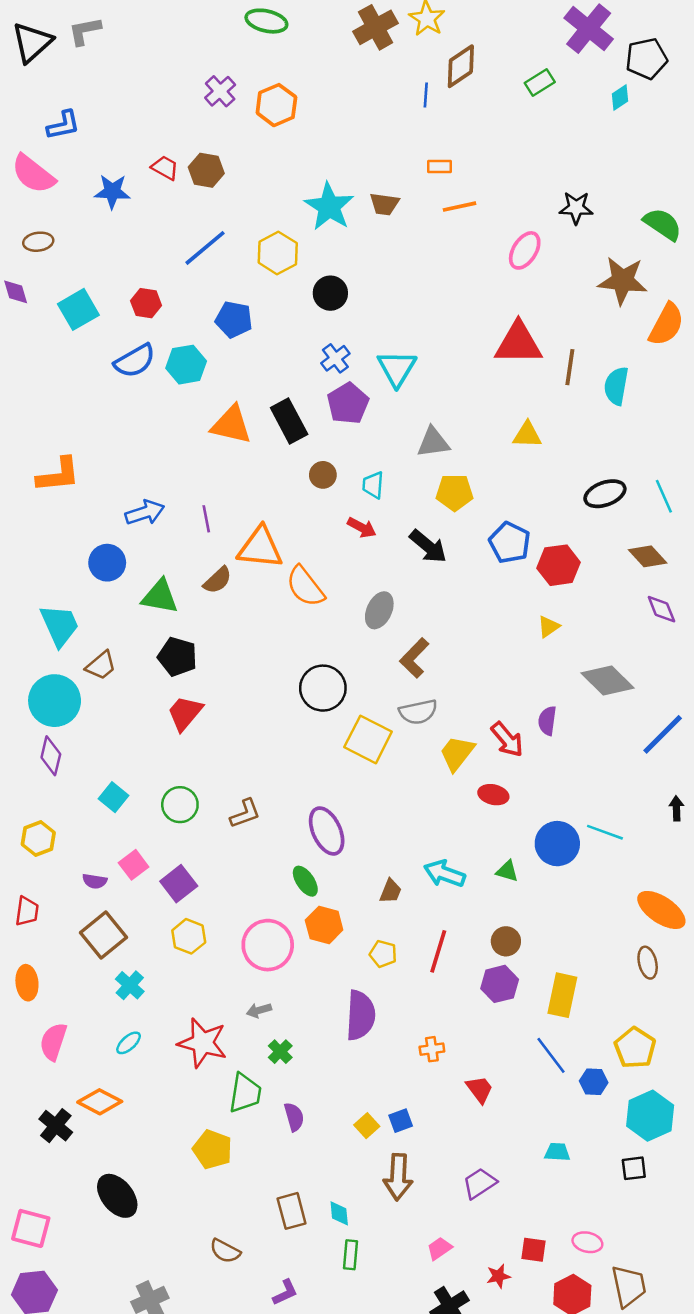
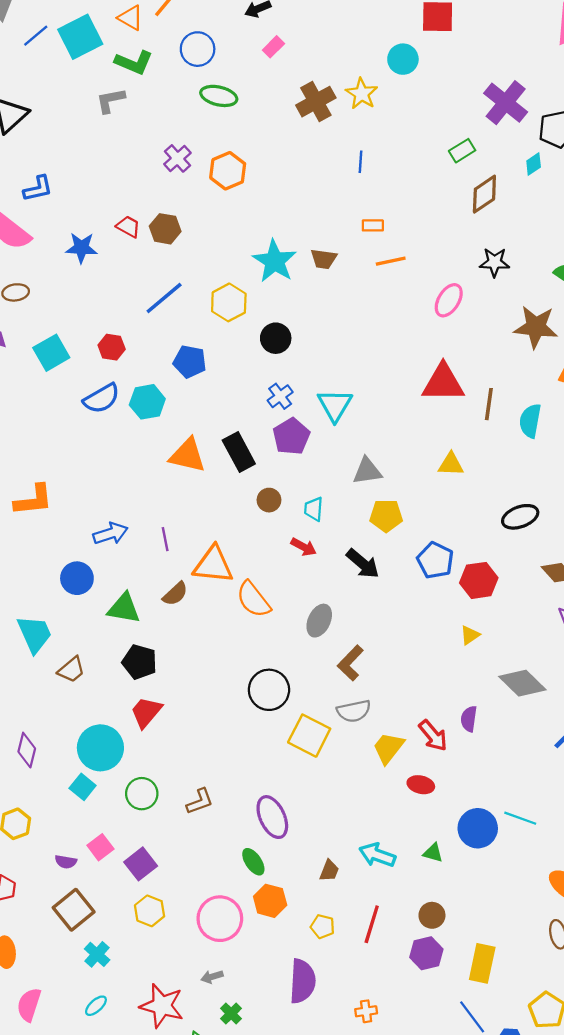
gray L-shape: (85, 31) -> (110, 100), moved
brown diamond: (461, 66) -> (484, 194), moved
cyan circle: (55, 701) -> (100, 748), moved

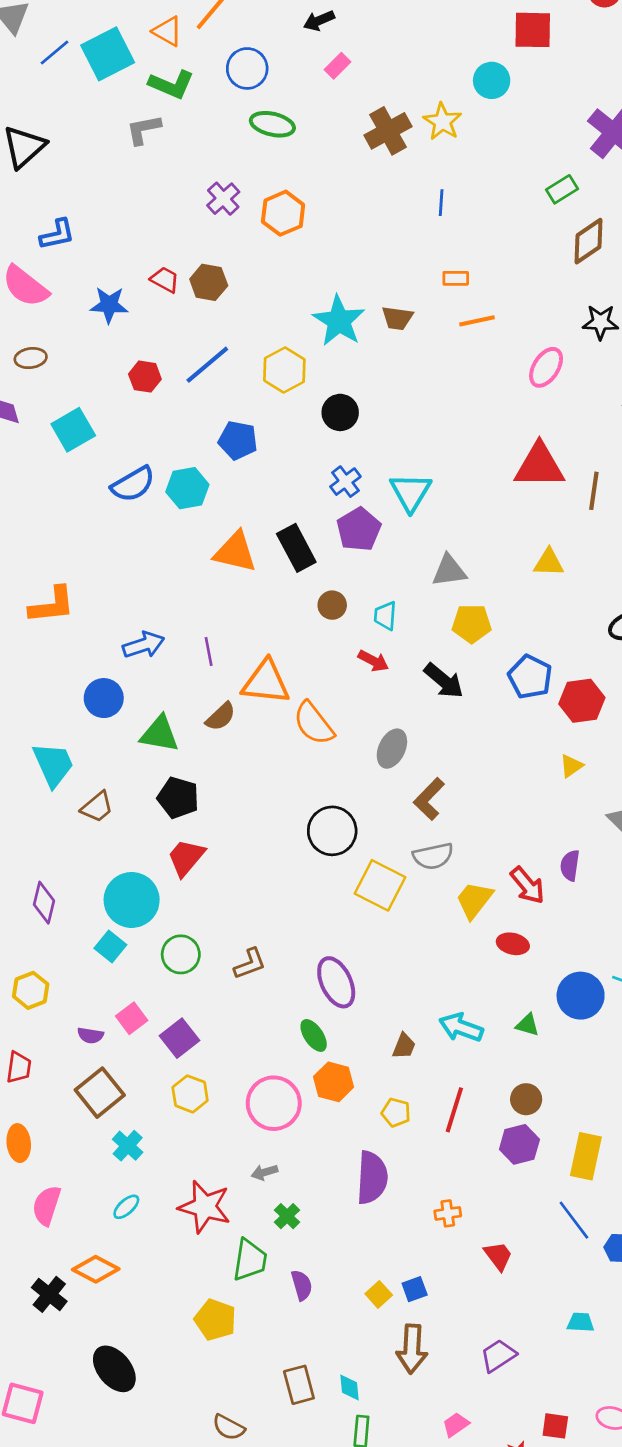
red hexagon: (112, 347) -> (145, 377), moved

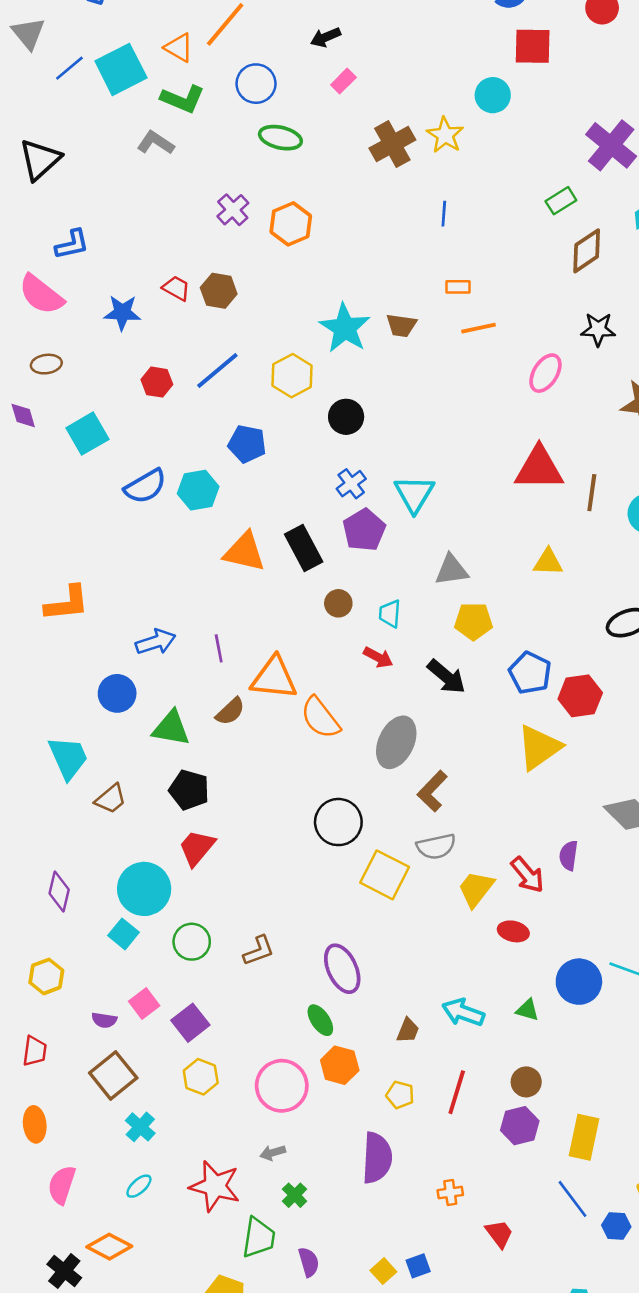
gray L-shape: (144, 130) -> (156, 143), turned 45
gray ellipse: (392, 749) -> (396, 742), size x1.4
yellow triangle: (571, 766) -> (539, 747), moved, size x2.0

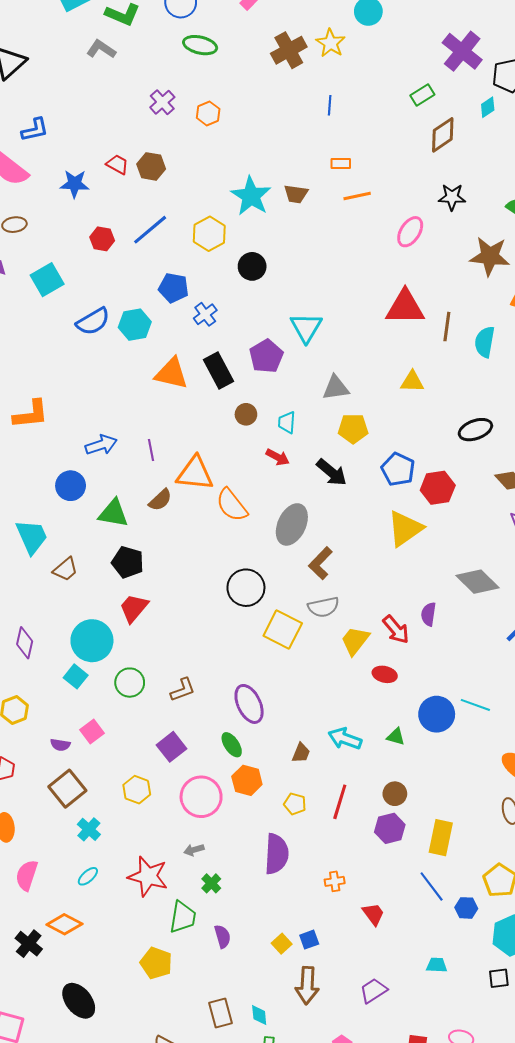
orange hexagon: (291, 224) -> (208, 113), size x0.7
blue cross: (351, 484) -> (205, 314), moved
purple square: (190, 1023) -> (172, 747), moved

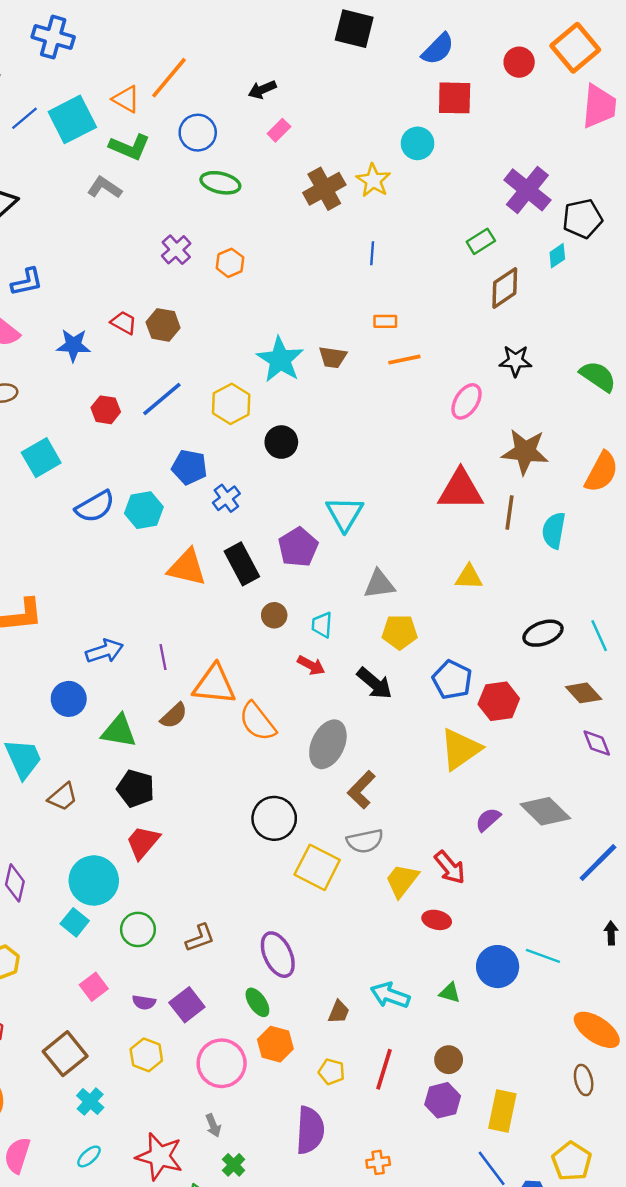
brown star: (490, 256) -> (525, 452), moved
purple semicircle: (429, 614) -> (488, 820), moved, turned 40
purple semicircle: (60, 745) -> (144, 1002), moved
gray arrow: (194, 850) -> (213, 1125), turned -96

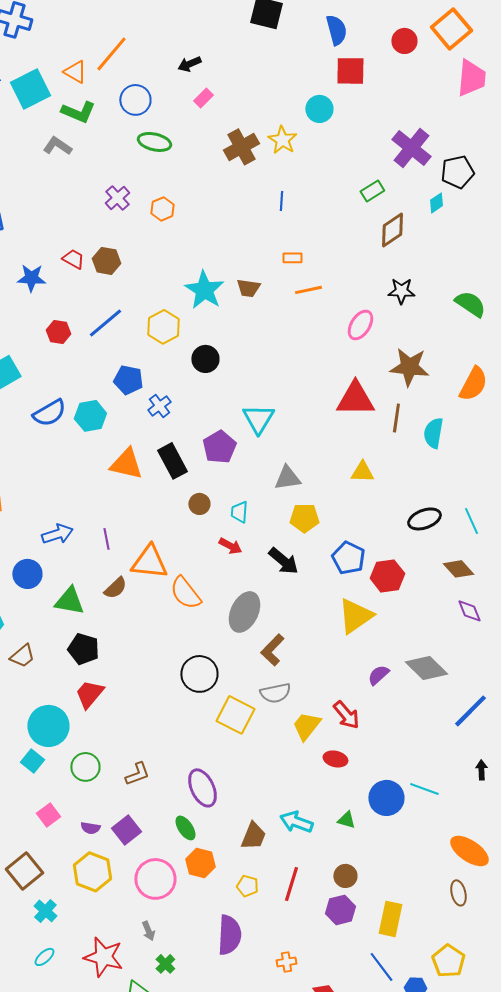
blue semicircle: (438, 49) -> (336, 30), turned -60
brown trapezoid: (339, 1012) -> (253, 836), size x1.4
yellow hexagon: (146, 1055) -> (92, 872), size x1.4

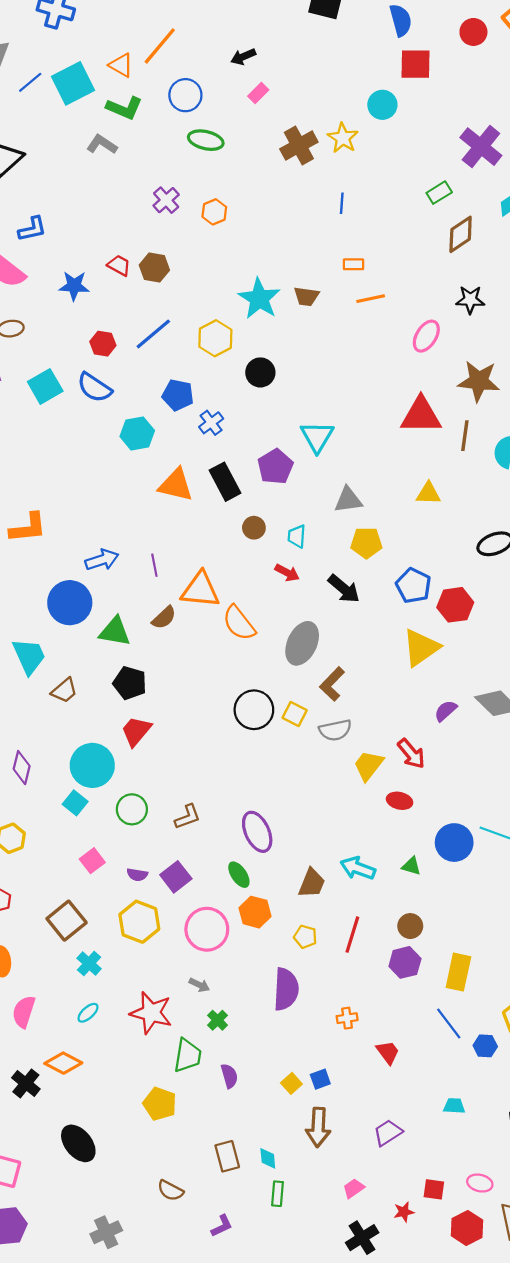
blue semicircle: (49, 413) -> (94, 387), moved, turned 64
blue circle: (27, 574) -> (70, 603), size x1.4
yellow square: (235, 715) -> (295, 714), moved, size x0.6
gray arrow: (148, 931) -> (199, 985), turned -42

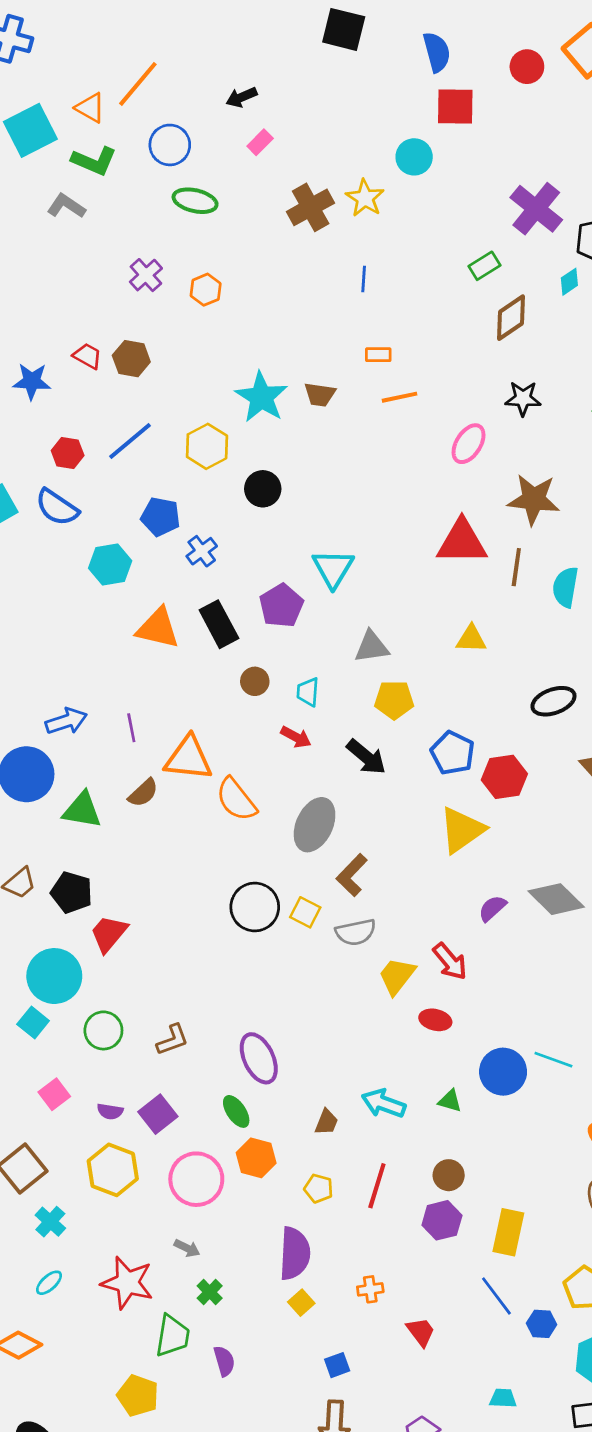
black pentagon: (130, 683) -> (72, 892), moved
brown trapezoid: (312, 883) -> (326, 1122), size x0.7
yellow square: (291, 1083) -> (301, 1303), moved

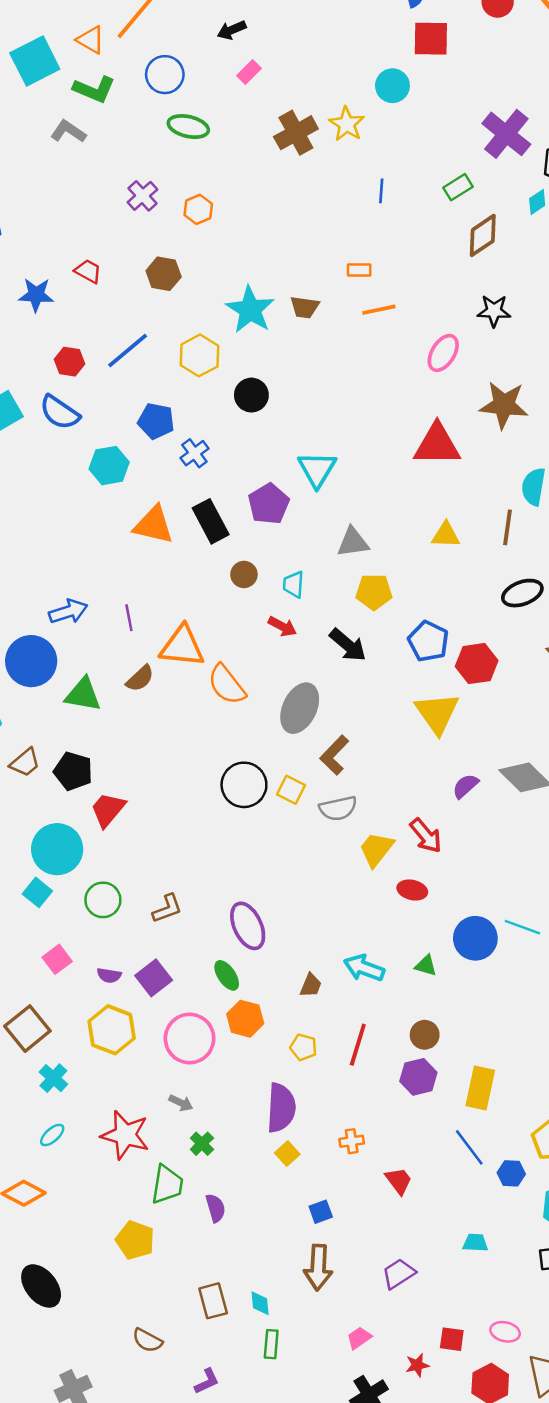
blue line: (364, 279) -> (381, 191), moved
brown hexagon: (131, 359) -> (164, 274), moved
brown line: (516, 567) -> (508, 527), moved
yellow triangle: (462, 830) -> (437, 713), turned -30

